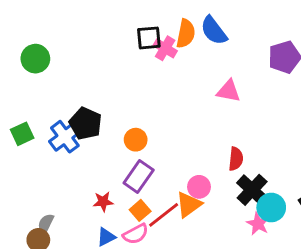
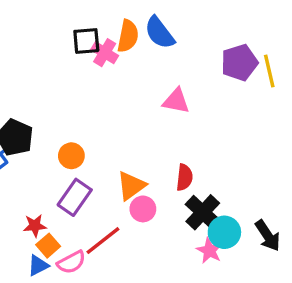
orange triangle: (189, 205) -> (131, 186), moved
orange square: (140, 210) -> (48, 246), moved

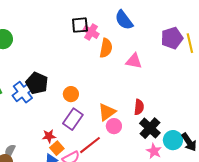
orange semicircle: (128, 36) -> (106, 48), moved
cyan circle: (224, 232) -> (173, 140), moved

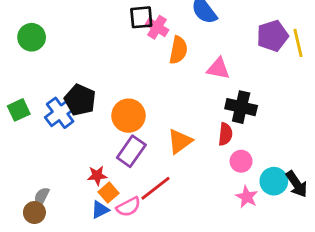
orange circle: (71, 94) -> (128, 116), size x1.5
pink circle: (114, 126) -> (241, 161), moved
black cross: (150, 128) -> (241, 107), moved, turned -30

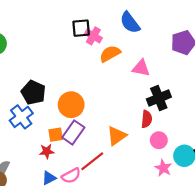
orange semicircle: (178, 50) -> (110, 54), turned -130
black cross: (241, 107) -> (159, 98), turned -35
blue cross: (60, 113) -> (21, 117), moved
orange triangle: (180, 141) -> (117, 136), moved
orange square: (109, 193) -> (56, 135), moved, turned 32

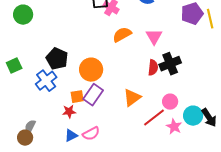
orange semicircle: (110, 54) -> (122, 35), moved
pink triangle: (141, 68) -> (154, 37), turned 48
red semicircle: (147, 119) -> (153, 68), moved
red line: (92, 161) -> (154, 118), moved

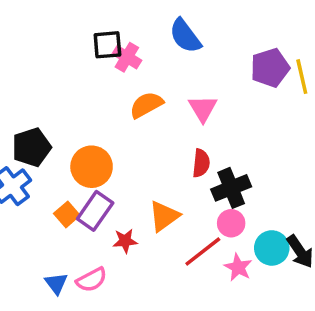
black pentagon: (57, 59) -> (31, 147), turned 30
black cross: (170, 64) -> (231, 188), moved
orange square: (77, 97) -> (67, 214), turned -32
red star: (69, 112) -> (125, 241), moved
blue triangle: (71, 136) -> (56, 283), turned -40

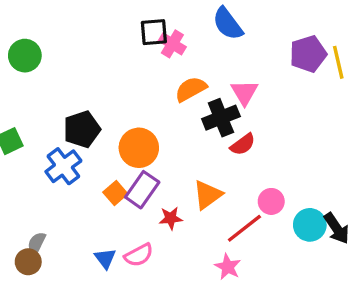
red semicircle: (201, 163) -> (243, 144), turned 48
black cross: (231, 188) -> (221, 118), moved
pink star: (238, 267) -> (228, 267), moved

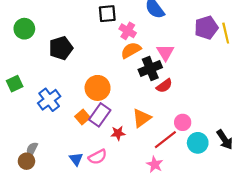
pink cross: (172, 44) -> (128, 31), moved
black pentagon: (82, 129) -> (61, 48), moved
cyan circle: (310, 225) -> (198, 143), moved

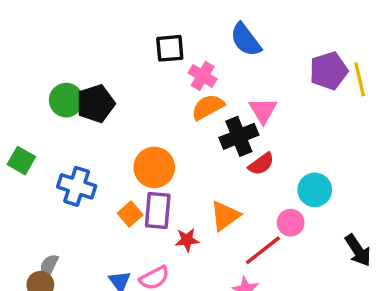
green circle: (24, 29) -> (66, 100), moved
green square: (15, 84) -> (21, 161), turned -35
blue cross: (49, 100) -> (77, 186), turned -35
purple rectangle: (100, 115) -> (158, 211), turned -30
cyan circle: (198, 143) -> (315, 190), moved

